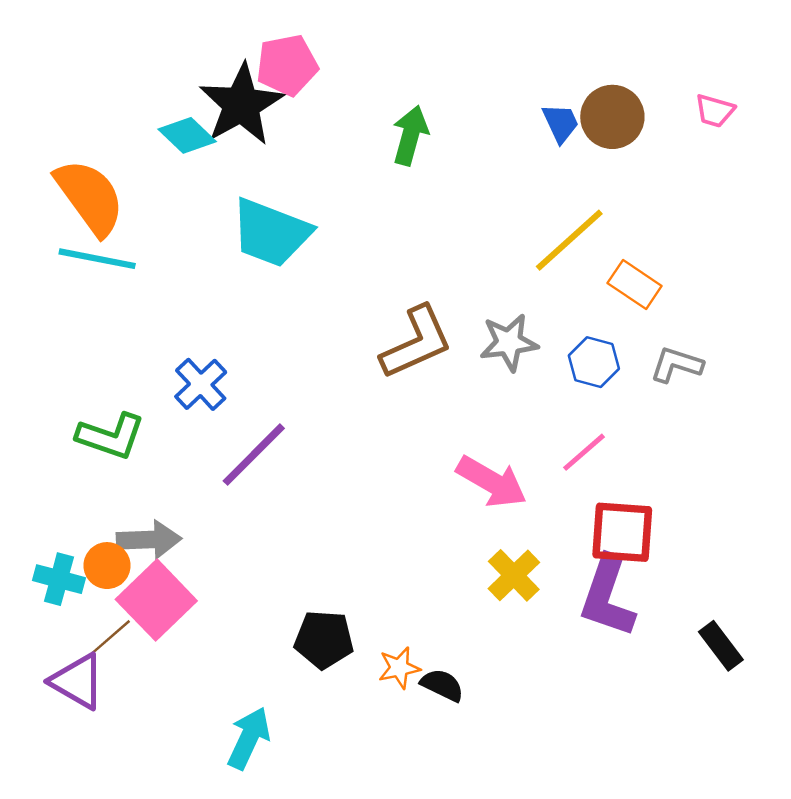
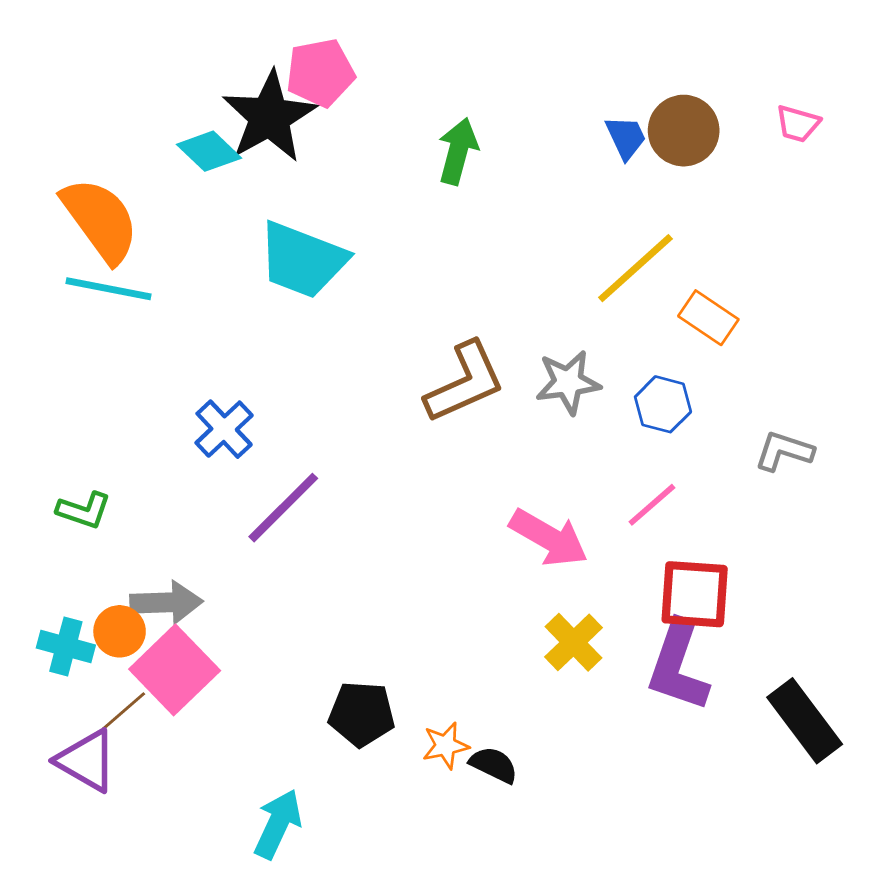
gray L-shape: (676, 365) -> (784, 451), moved
green L-shape: (111, 436) -> (84, 510), moved, size x0.7
black rectangle: (721, 646) -> (805, 721), size x1.5

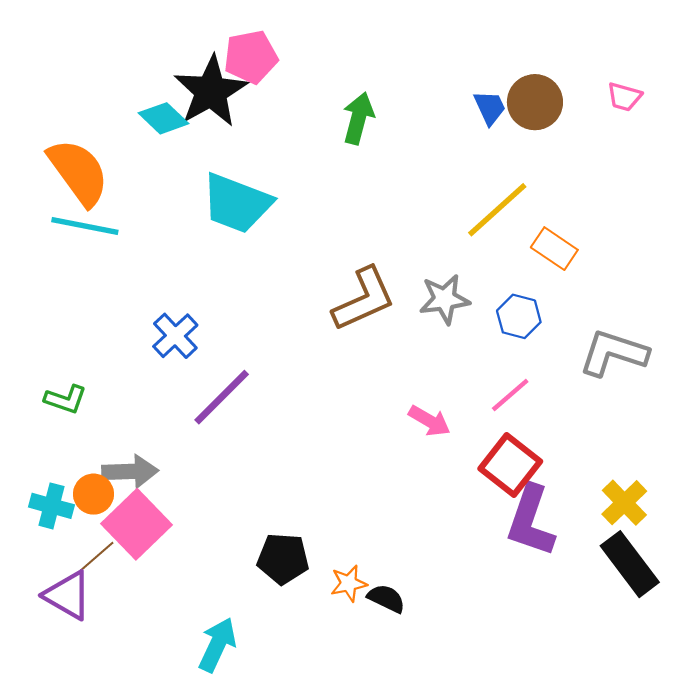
gray L-shape: (784, 451) -> (614, 353), size x1.5
pink arrow: (549, 538) -> (429, 421), size x0.7
red square: (695, 594) -> (510, 465), moved, turned 34
yellow cross: (574, 642) -> (624, 503), moved

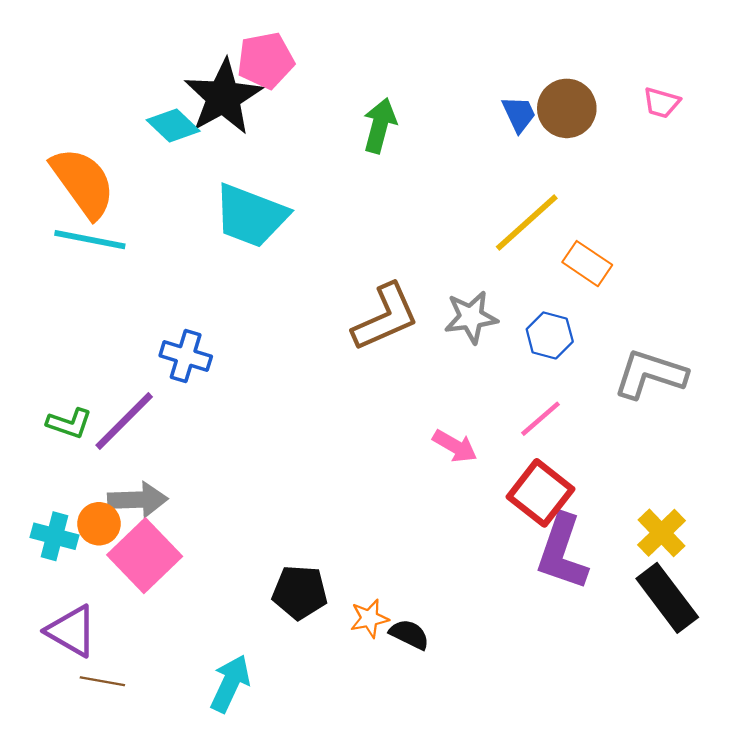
blue cross: (175, 336) -> (186, 356), turned -30
purple line: (222, 397) -> (124, 421), moved
brown line: (97, 557) -> (102, 681), moved, turned 51

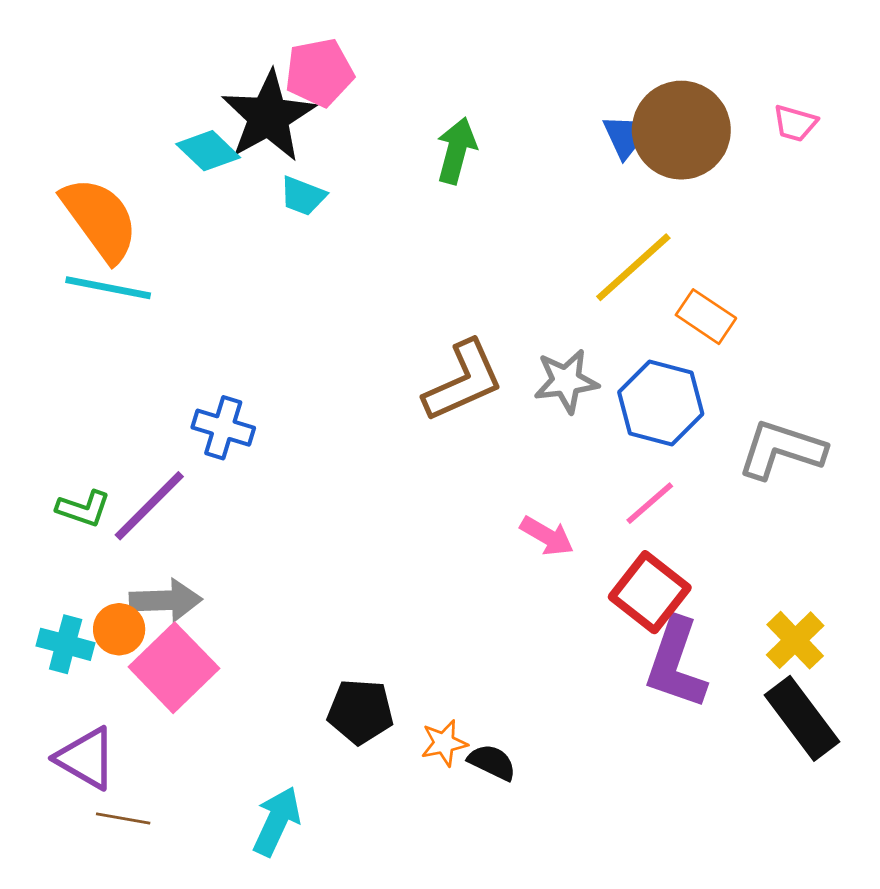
brown circle: (567, 108) -> (681, 130), size x1.4
cyan trapezoid: (251, 216) -> (303, 196), moved, size x0.5
blue hexagon: (550, 335) -> (661, 403), size x1.5

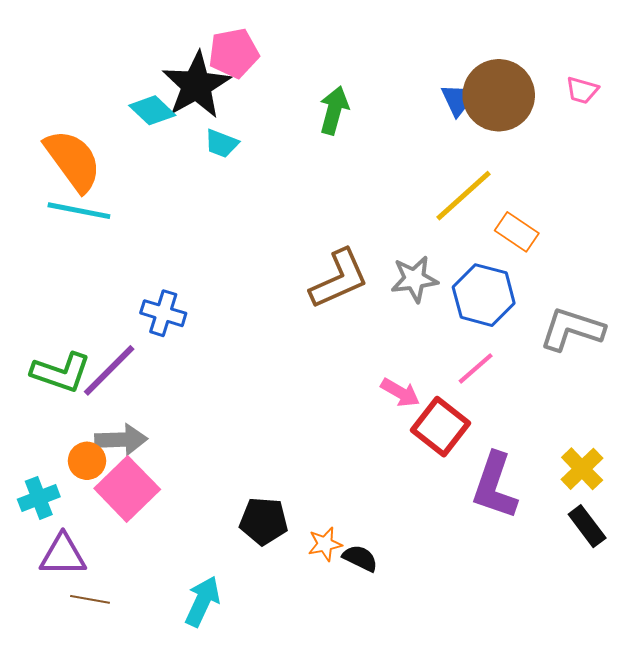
green L-shape: (83, 509) -> (61, 372), size x1.5
red square: (650, 592) -> (440, 427), moved
cyan cross: (66, 644) -> (39, 498), moved, turned -36
black rectangle: (802, 718) -> (587, 526), size x0.7
purple triangle: (86, 758) -> (63, 555), turned -30

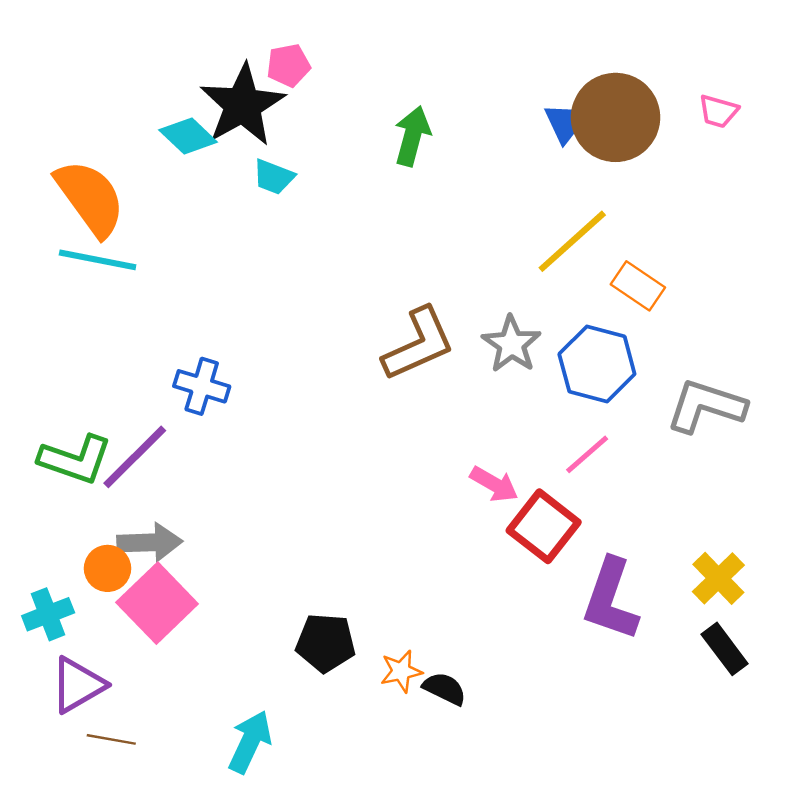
pink pentagon: (234, 53) -> (288, 65), size x0.7
gray star: (414, 279) -> (511, 344), turned -30
purple triangle: (63, 555) -> (78, 685), turned -30

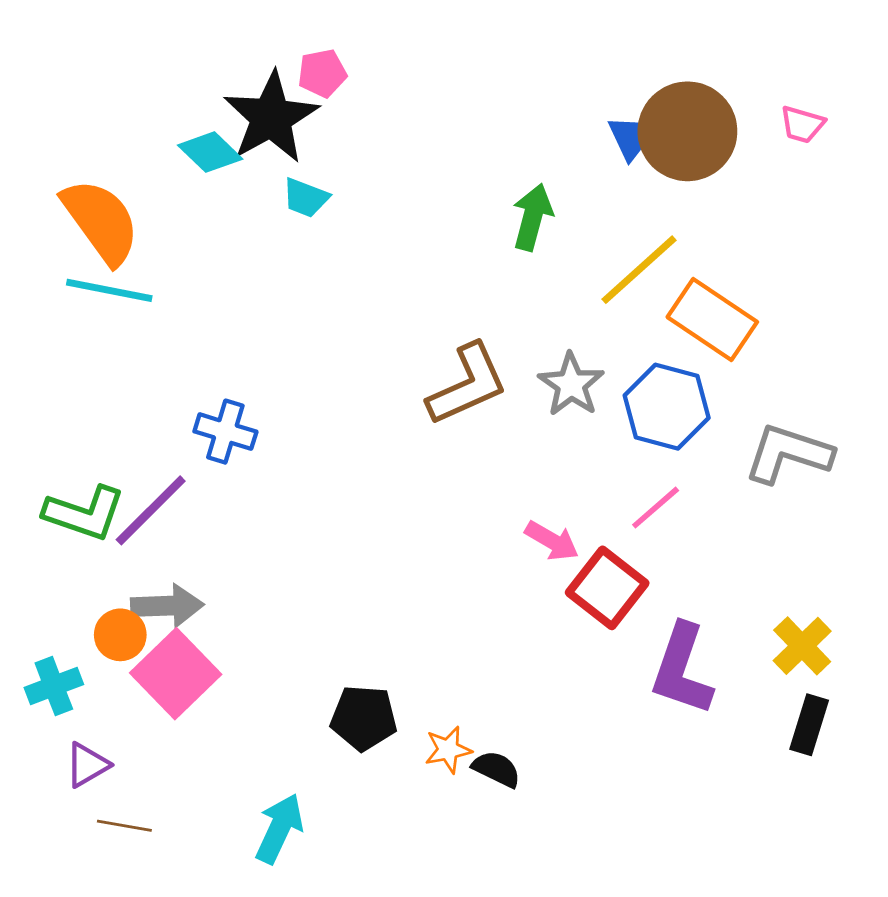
green arrow: (412, 136) -> (532, 217), moved
orange rectangle: (638, 286) -> (712, 319), size x1.5
black rectangle: (725, 649) -> (809, 725), turned 54
purple triangle: (78, 685) -> (87, 765), size x0.7

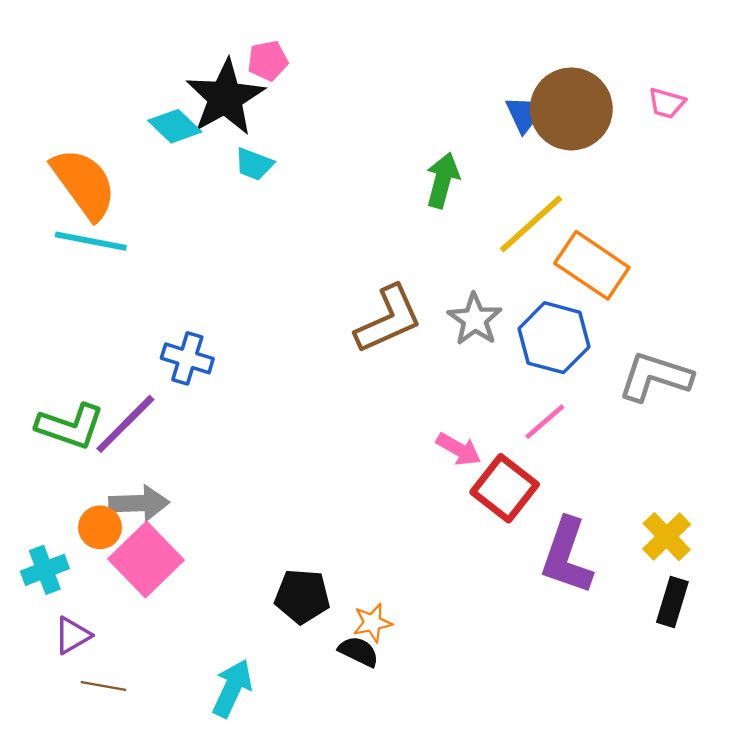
black semicircle: (497, 769) -> (359, 651), moved

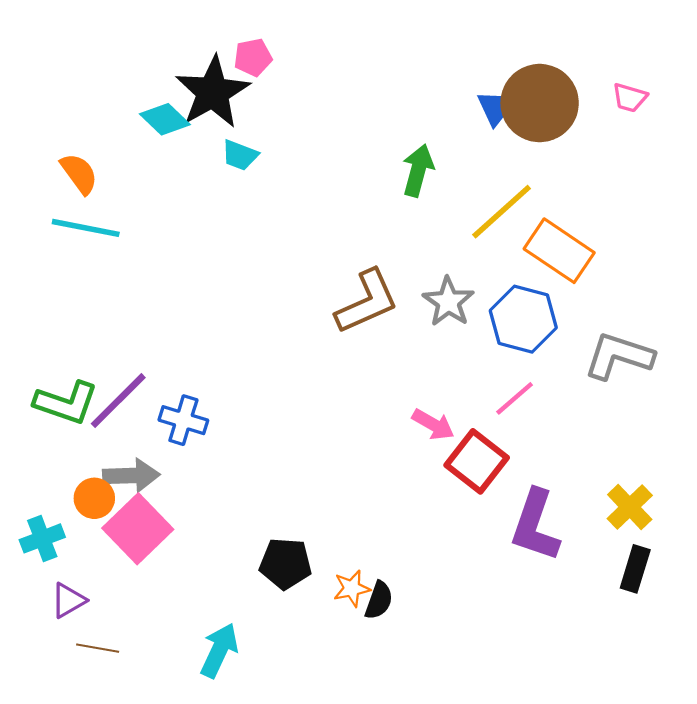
orange semicircle: (84, 184) -> (79, 174), size x0.6
blue cross: (187, 358) -> (183, 420), moved
black semicircle: (359, 651) -> (379, 600), moved, turned 84

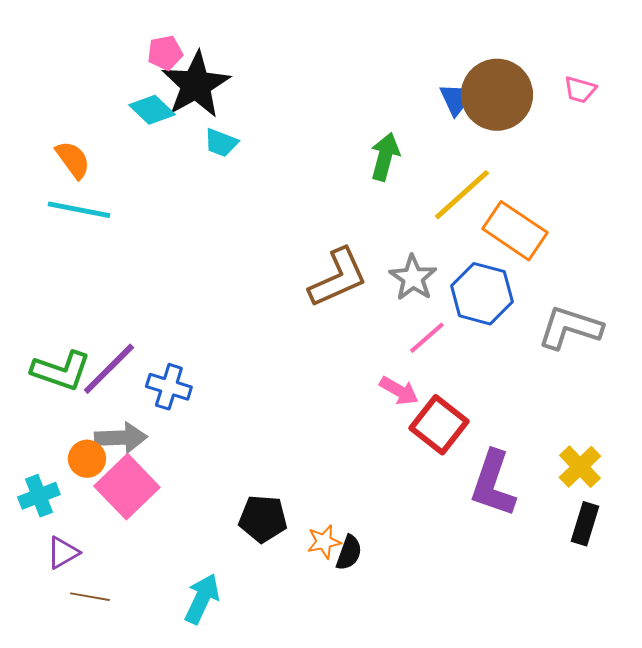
pink pentagon: (253, 57) -> (165, 53), moved
pink line: (515, 398) -> (427, 338), moved

